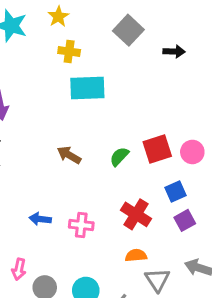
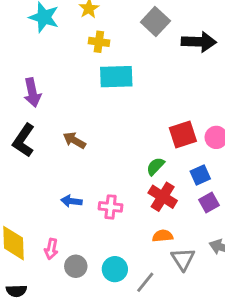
black arrow: (174, 52) -> (199, 42), size x1.6
brown arrow: (69, 155) -> (74, 140), moved
green semicircle: (119, 157) -> (155, 166), moved

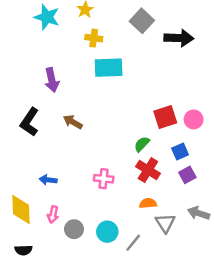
purple arrow: (32, 92) -> (52, 80), moved
blue arrow: (71, 201) -> (48, 180), moved

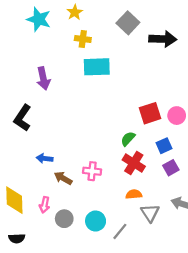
brown arrow: (73, 122) -> (63, 178), moved
blue arrow: (48, 180) -> (45, 158), moved

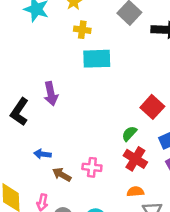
purple arrow: (43, 78) -> (51, 94), moved
red square: (150, 113) -> (152, 107), turned -30

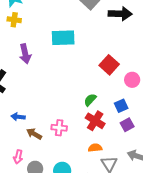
yellow cross: (82, 30) -> (14, 20), moved
purple arrow: (51, 94) -> (25, 54), moved
red square: (152, 107) -> (109, 65), moved

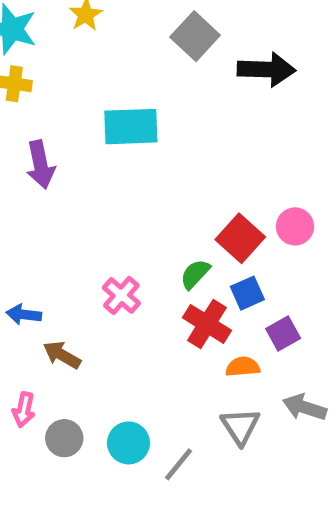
red square: (109, 65) -> (240, 238), moved
blue square: (121, 106) -> (247, 293), moved
pink cross: (59, 128) -> (121, 295), moved, turned 35
orange semicircle: (95, 148) -> (243, 367), moved

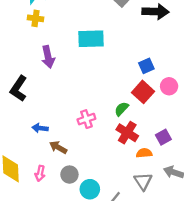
blue square: (247, 293) -> (146, 66), moved
pink cross: (121, 295) -> (86, 119), turned 30
gray circle: (64, 438) -> (69, 175), moved

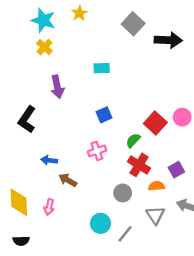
yellow cross: (36, 18) -> (44, 47), turned 35
cyan rectangle: (91, 39) -> (102, 68), size x0.6
blue square: (146, 66) -> (104, 115), moved
gray circle: (69, 175) -> (123, 193), moved

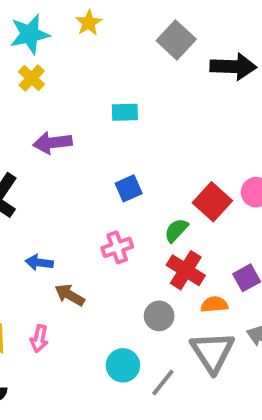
cyan star: (43, 20) -> (30, 34), turned -30
purple arrow: (57, 87) -> (53, 143), turned 95
gray triangle: (155, 215) -> (212, 352), size x1.4

